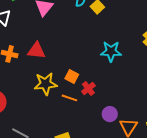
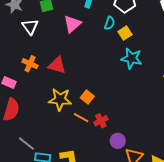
cyan star: (111, 51) -> (132, 58), moved
red cross: (88, 88) -> (101, 121), moved

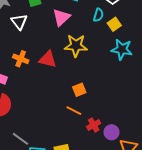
orange square: (87, 97) -> (79, 90), turned 32
yellow star: (60, 99) -> (76, 46), moved
red cross: (101, 121) -> (94, 125), moved

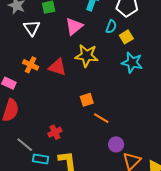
orange line: (74, 111) -> (101, 118), moved
red cross: (94, 125) -> (55, 132), moved

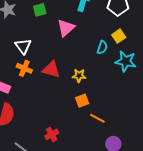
cyan semicircle: (111, 27) -> (102, 47), moved
white triangle: (32, 28) -> (23, 46), moved
yellow star: (87, 56) -> (79, 76), moved, size x0.6

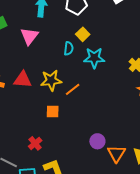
yellow star: (79, 76) -> (51, 80), size x1.5
orange square: (82, 101) -> (53, 112), moved, turned 32
orange line: (97, 118) -> (73, 89), moved, turned -56

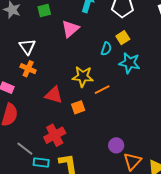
red triangle: (23, 80) -> (54, 95), moved
orange square: (53, 112) -> (78, 107), turned -32
red cross: (35, 143) -> (55, 135), size x1.5

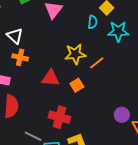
red cross: (55, 135) -> (59, 117), turned -35

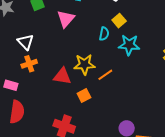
orange cross: (20, 57) -> (29, 64), turned -35
red triangle: (51, 78) -> (62, 76), moved

